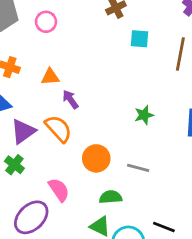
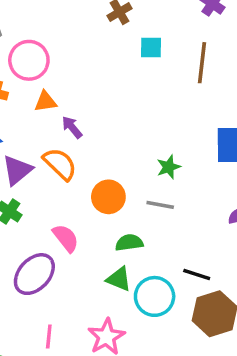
pink circle: (46, 22) -> (29, 60), moved, size x1.5
green star: (144, 115) -> (169, 167), moved

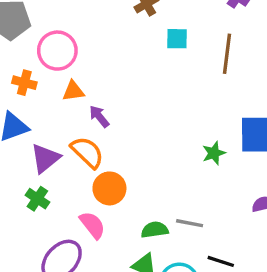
green star: (169, 167) -> (214, 153), moved
orange circle: (108, 197) -> (109, 188), moved
gray line: (160, 205) -> (190, 223), moved

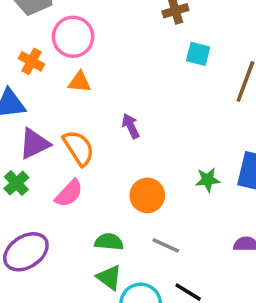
purple arrow: (99, 116) -> (131, 126), moved
orange circle: (109, 188) -> (147, 195), moved
pink semicircle: (92, 225) -> (69, 193), moved, turned 68
green semicircle: (155, 230) -> (109, 242), moved

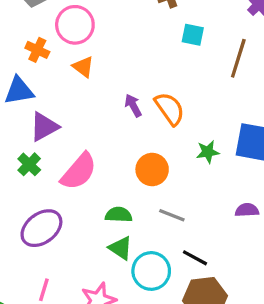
orange triangle: (79, 82) -> (83, 67), turned 35
orange semicircle: (79, 148) -> (170, 109), moved
pink semicircle: (69, 193) -> (79, 171), size x1.4

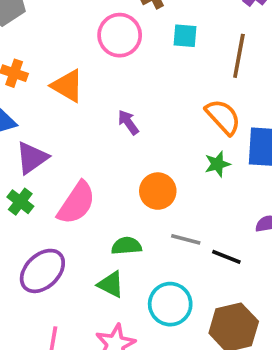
pink circle: (75, 25) -> (120, 35), moved
orange triangle: (83, 67) -> (67, 86), size x1.4
orange semicircle: (170, 109) -> (223, 117), moved
green triangle: (121, 248) -> (111, 284), moved
black line: (195, 258) -> (226, 257), moved

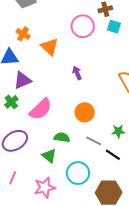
cyan square: (185, 36) -> (114, 27), moved
green star: (217, 164) -> (118, 131), moved

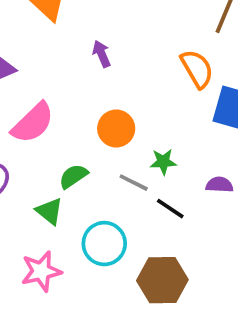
green star: (118, 131) -> (163, 162), moved
green semicircle: (62, 137) -> (73, 176), turned -42

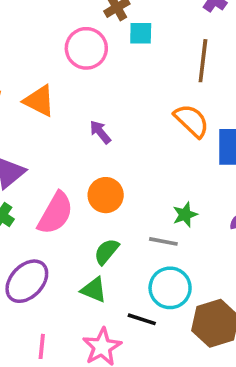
orange circle: (116, 129) -> (106, 195), moved
black line: (170, 209) -> (142, 319), moved
cyan circle: (104, 244) -> (170, 288), moved

